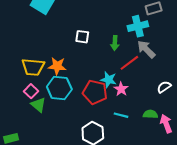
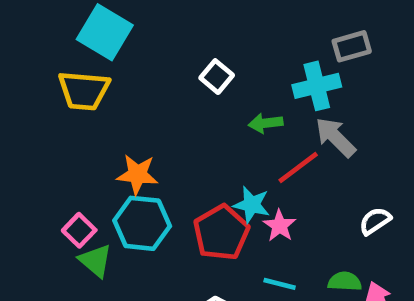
white square: (82, 37) -> (217, 77), moved, turned 32
green arrow: (115, 43) -> (266, 123), turned 80
yellow trapezoid: (33, 67) -> (84, 91), moved
red pentagon: (95, 92) -> (221, 233), turned 30

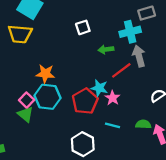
white square: (217, 77) -> (83, 27), turned 32
gray arrow: (335, 137) -> (139, 56), turned 30
pink square: (79, 230) -> (27, 100), moved

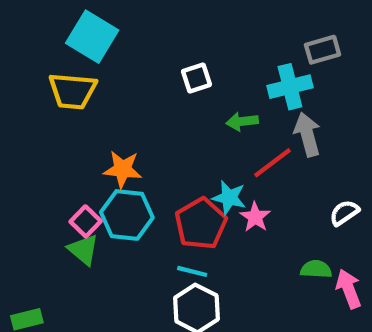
cyan line: (112, 125) -> (192, 271), moved

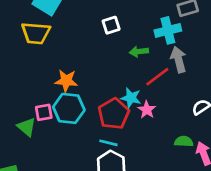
pink square: (86, 221) -> (44, 112), turned 36
green triangle: (83, 250) -> (27, 127), moved

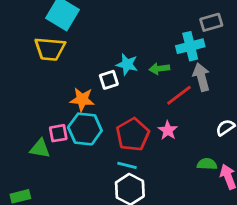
white square: (111, 25) -> (109, 80), moved
cyan star: (131, 98) -> (127, 64), moved
green triangle: (27, 127) -> (40, 149), turned -30

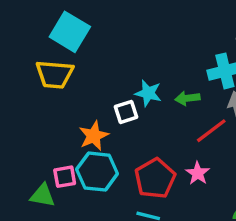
orange star: (82, 99) -> (94, 136), turned -30

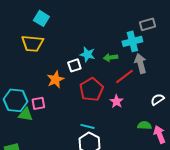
cyan square: (70, 32) -> (41, 18), size x0.7
cyan hexagon: (97, 172) -> (15, 100), moved
red pentagon: (155, 178) -> (91, 89), moved

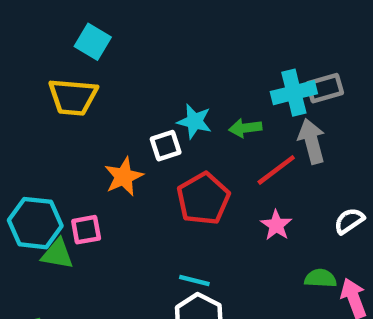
gray rectangle: (147, 24) -> (325, 88), moved
pink star: (116, 101) -> (276, 225), moved

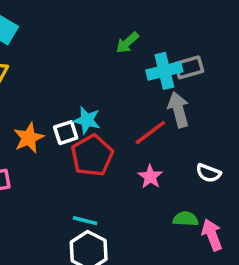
cyan star: (194, 121) -> (87, 120), moved
green arrow: (245, 128) -> (127, 43), moved, turned -35
white square: (166, 146) -> (66, 133), moved
white semicircle: (349, 221) -> (208, 173), turned -125

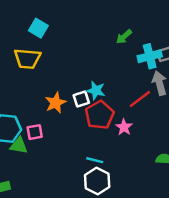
pink star: (150, 177) -> (124, 127), moved

